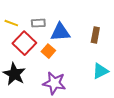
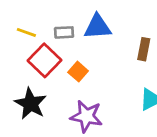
blue triangle: (60, 32) -> (98, 27), moved

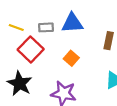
orange square: (78, 72) -> (71, 58), moved

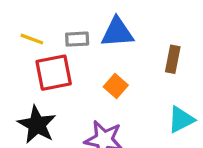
red square: (31, 49) -> (54, 73), turned 35

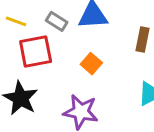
gray rectangle: (77, 39) -> (57, 21), turned 35

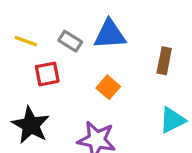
red square: (36, 52) -> (47, 74), size x0.7

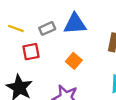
gray rectangle: (70, 41) -> (47, 28), turned -56

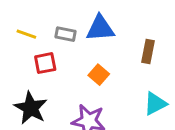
gray rectangle: (47, 28) -> (65, 34), turned 35

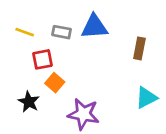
orange square: (99, 75) -> (55, 83), moved
black star: (31, 108) -> (29, 102), size x0.7

